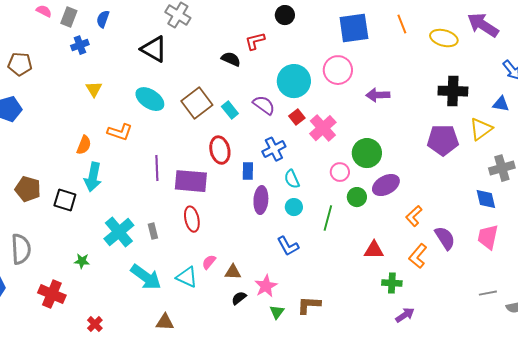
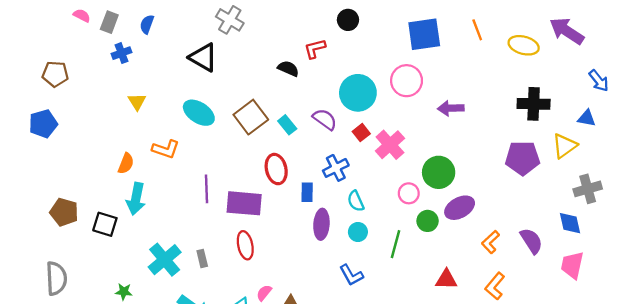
purple semicircle: (445, 238) -> (531, 241), moved

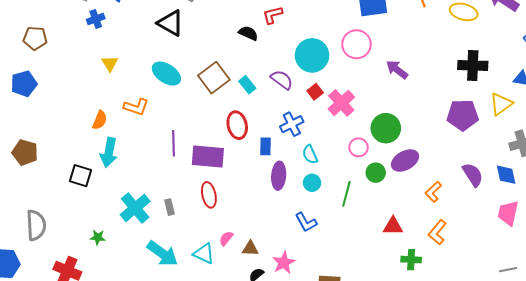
purple arrow: (451, 108) -> (397, 70), turned 40
brown pentagon: (64, 212) -> (25, 152), moved
purple semicircle: (531, 241) -> (473, 175), moved

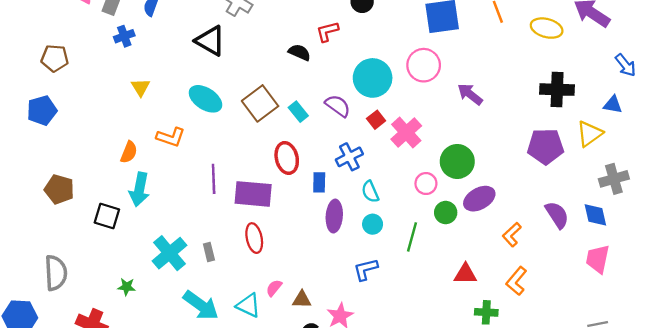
brown pentagon: (25, 152) -> (59, 189), moved
blue L-shape: (306, 222) -> (366, 269), turned 105

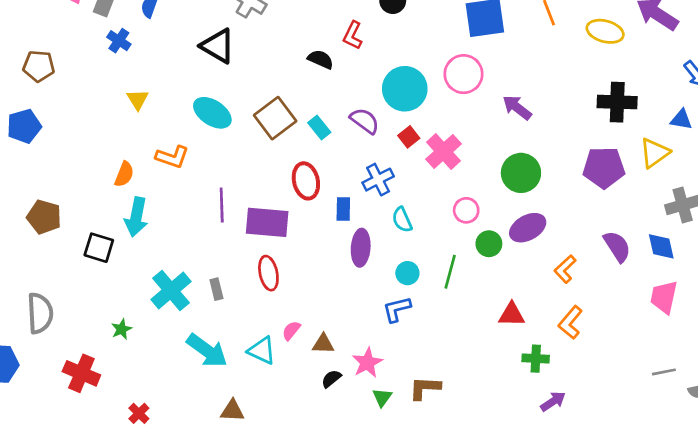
red L-shape: (327, 32) -> (353, 35), turned -50
blue cross: (124, 36) -> (119, 41), turned -36
green circle: (457, 161) -> (521, 173), moved
cyan circle: (373, 224) -> (407, 273), moved
green star: (127, 287) -> (122, 329), turned -30

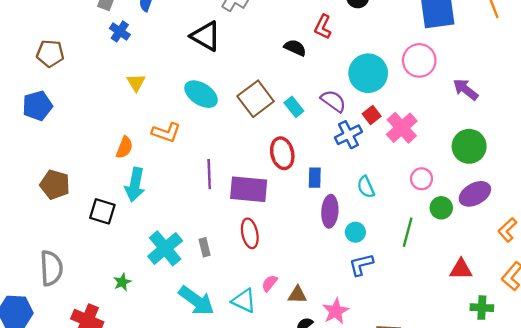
blue cross: (378, 180) -> (348, 135), moved
cyan circle: (407, 273) -> (355, 232), moved

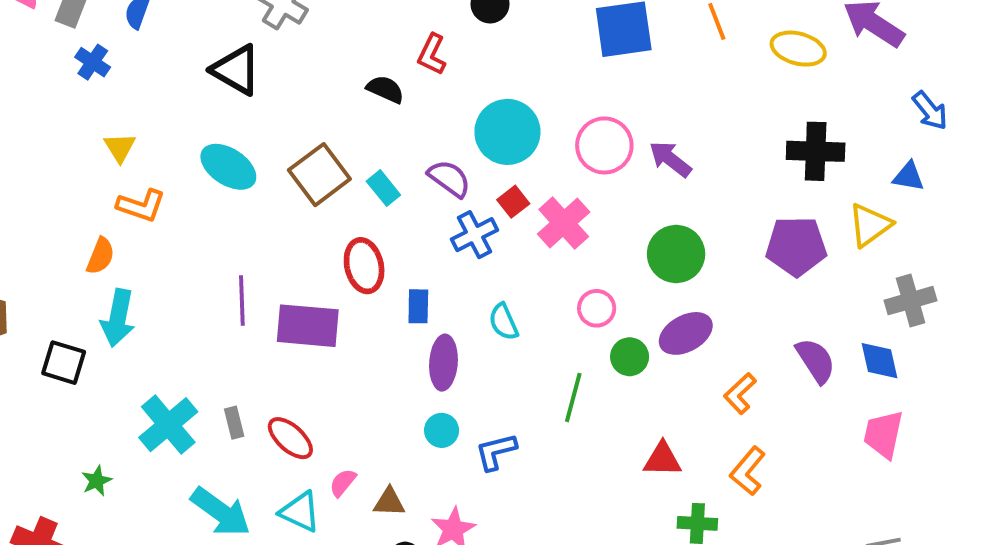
pink circle: (419, 60) -> (604, 145), moved
orange L-shape: (166, 132) -> (141, 206), moved
cyan circle: (355, 232) -> (442, 430), moved
red ellipse: (250, 233) -> (290, 438), moved, turned -36

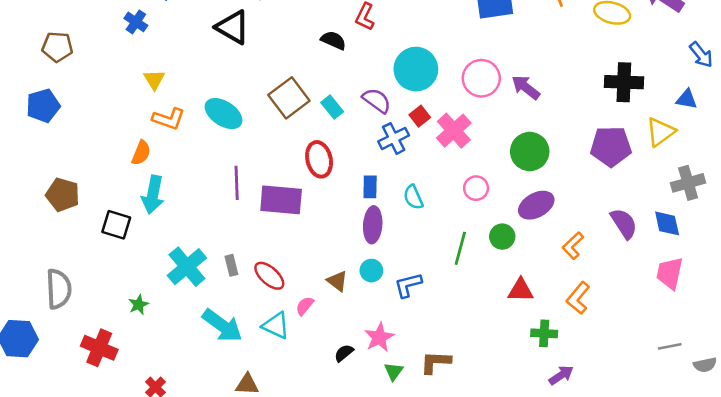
cyan ellipse: (228, 167) -> (224, 114), moved
blue rectangle: (418, 306) -> (370, 187), moved
green circle: (630, 357) -> (502, 237), moved
brown triangle: (389, 502) -> (337, 281), moved, turned 35

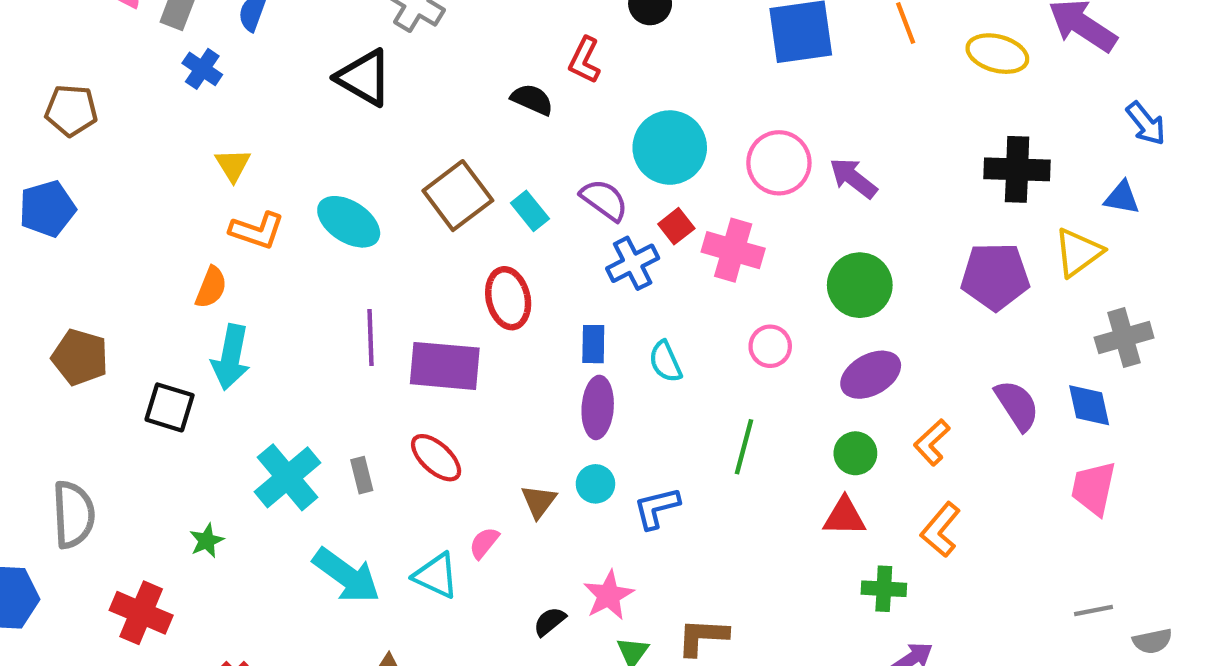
pink cross: (454, 131) -> (733, 250), turned -32
green circle: (502, 237) -> (855, 453), moved
red ellipse: (269, 276) -> (436, 458), moved
brown triangle: (337, 281) -> (539, 501), turned 30

